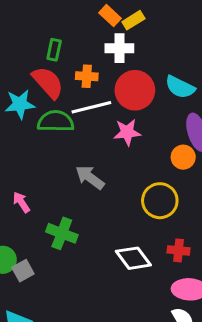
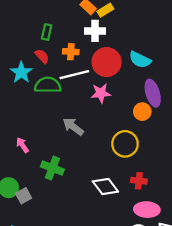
red semicircle: (48, 82) -> (42, 56), size x0.6
cyan star: (20, 104) -> (21, 72), turned -30

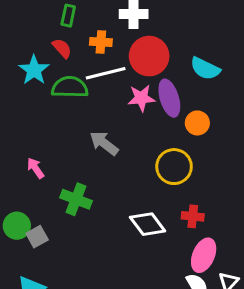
cyan semicircle: (140, 60) -> (205, 68), moved
purple ellipse: (153, 93) -> (169, 98), moved
pink ellipse: (147, 210) -> (204, 255), turned -70

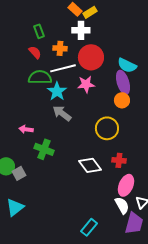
green rectangle: (68, 16) -> (39, 31), turned -32
cyan star: (34, 70) -> (57, 91), moved
purple ellipse: (169, 98) -> (123, 82), moved
pink arrow: (36, 168) -> (26, 129), moved, turned -48

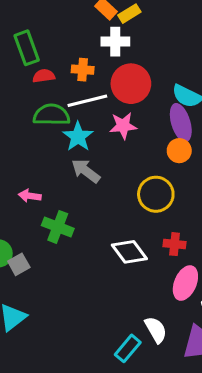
green rectangle: (39, 31) -> (27, 48), moved, size x1.5
red semicircle: (35, 52) -> (44, 76), turned -56
white semicircle: (122, 205) -> (156, 330), moved

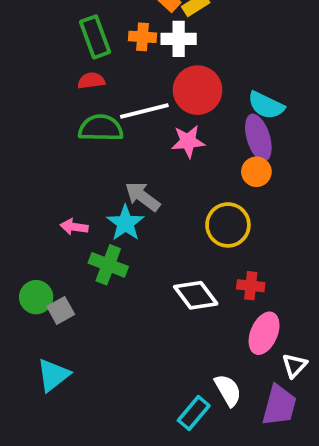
green rectangle: (27, 48) -> (95, 37), moved
orange cross: (83, 70) -> (142, 37), moved
cyan star: (78, 137) -> (125, 223), moved

